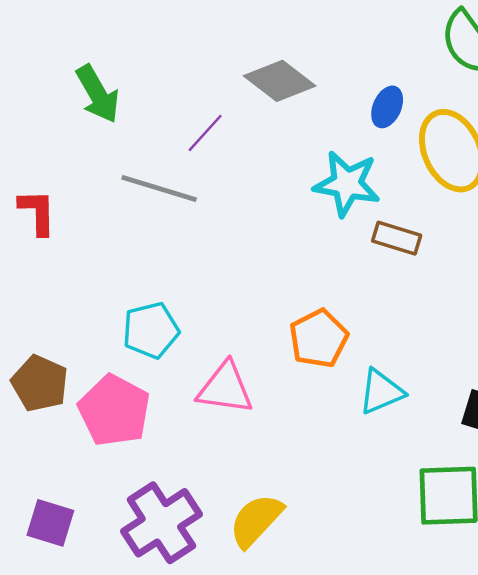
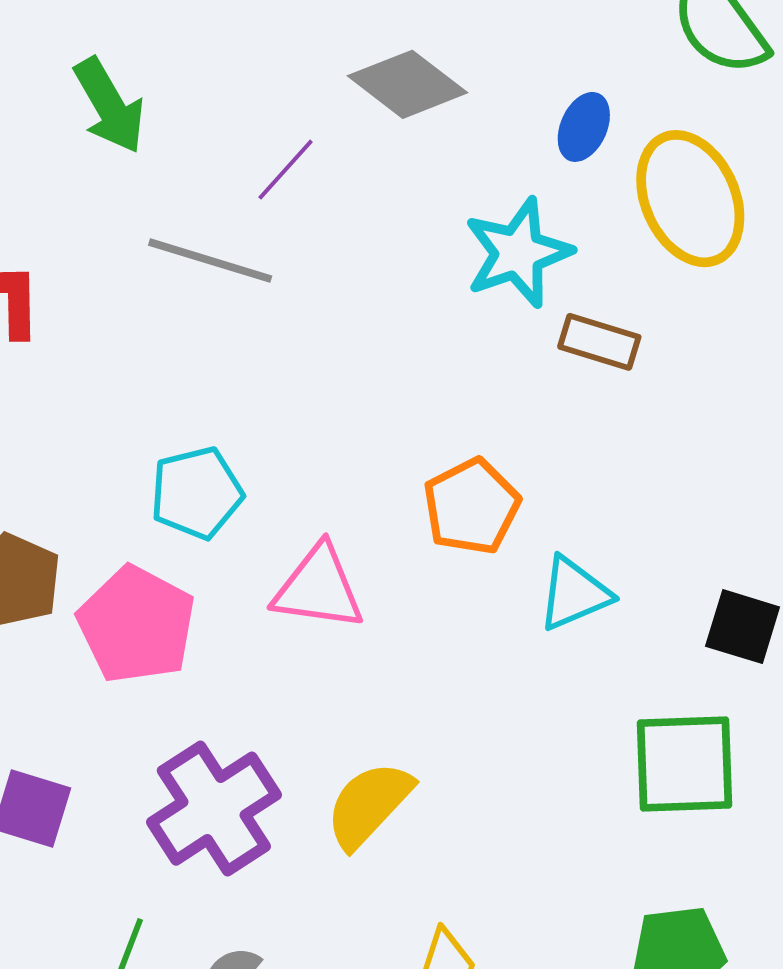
cyan star: (347, 184) -> (518, 253), turned -30

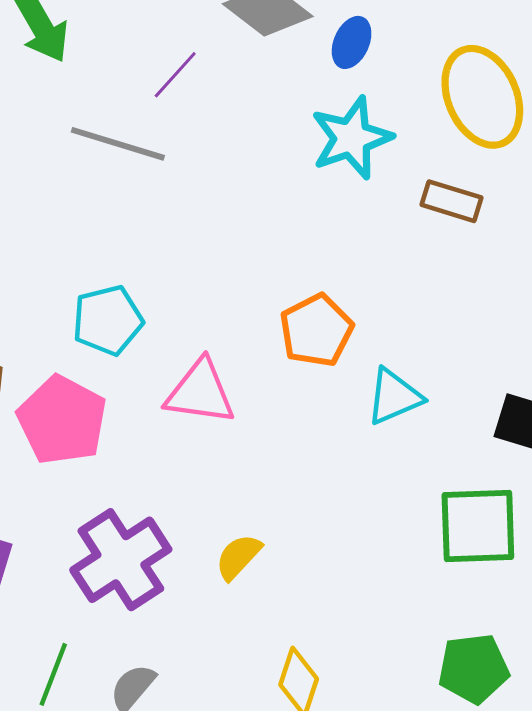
blue ellipse: (584, 127) -> (352, 42), moved
brown rectangle: (599, 342) -> (451, 201), moved
yellow semicircle: (369, 805) -> (238, 557), size x0.7

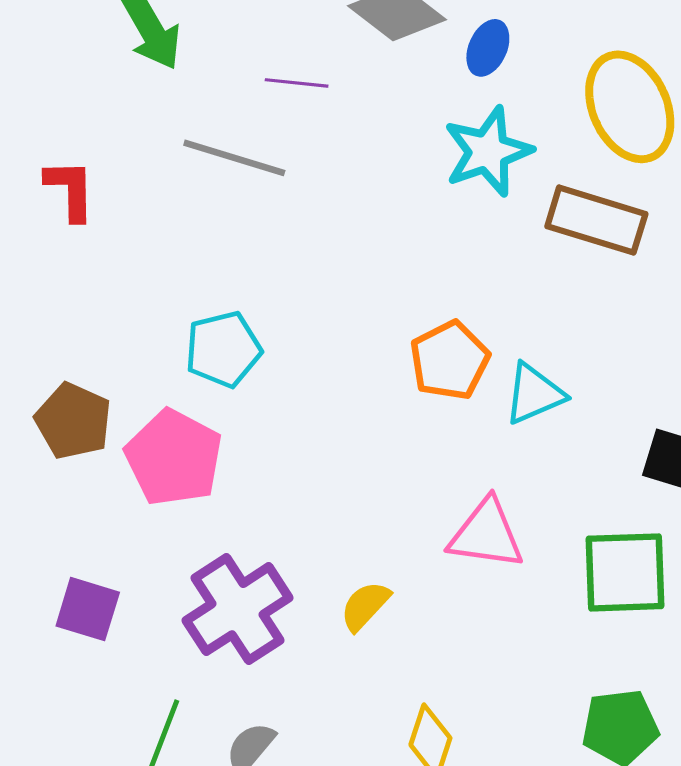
purple line: (175, 75) -> (297, 83), turned 54
brown rectangle: (451, 201) -> (596, 220), size x1.5
pink triangle: (200, 392) -> (486, 534), moved
cyan triangle: (394, 397) -> (534, 394), moved

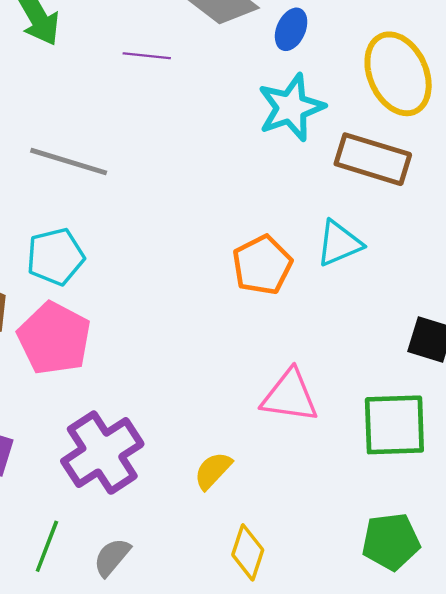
gray line: (234, 158) -> (69, 162), moved
cyan pentagon: (223, 349) -> (55, 257), moved
cyan triangle: (534, 394) -> (339, 243), moved
yellow semicircle: (365, 606) -> (213, 471), moved

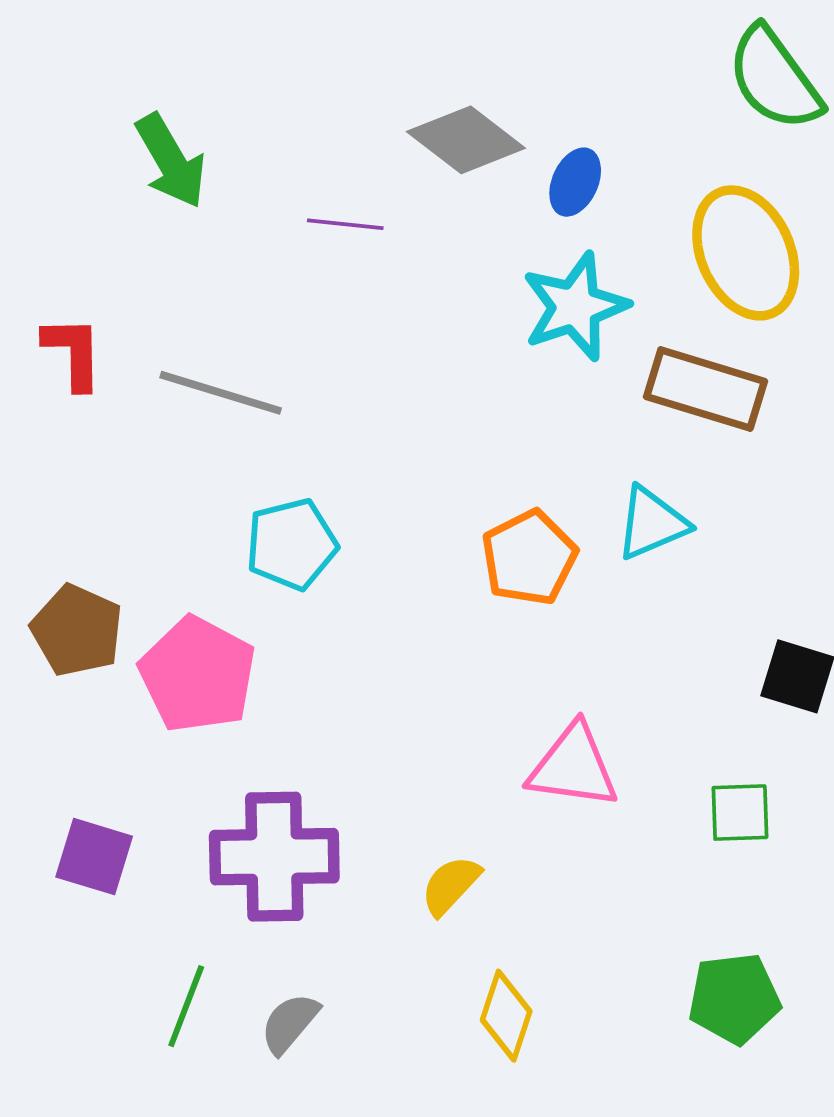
cyan pentagon: (55, 257) -> (292, 544), moved
green square: (394, 425) -> (740, 813), size x0.6
purple cross: (102, 453) -> (274, 857), turned 32

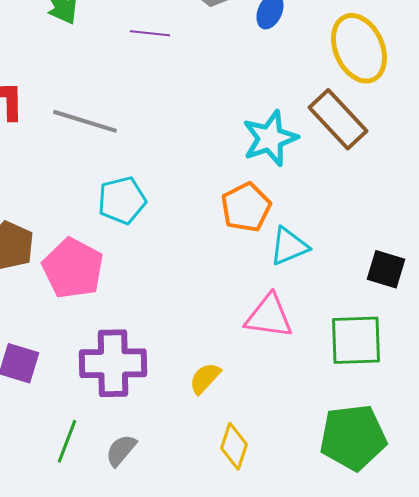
cyan star: (575, 307) -> (270, 138), moved
brown rectangle: (705, 389) -> (338, 119), turned 30
cyan triangle: (652, 523) -> (289, 246), moved
green square: (740, 813) -> (356, 340), size x1.6
green pentagon: (734, 998) -> (353, 437), size x1.4

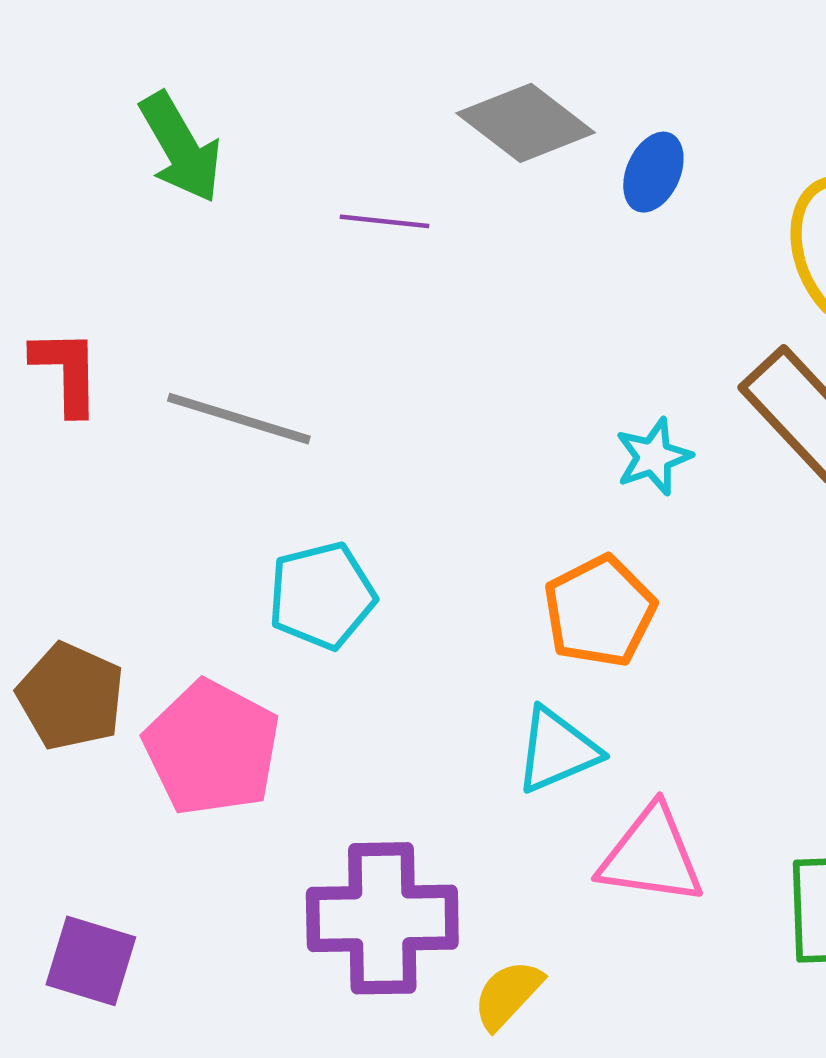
cyan star: (270, 138) -> (653, 457), size x0.6
cyan triangle: (289, 246) -> (557, 750), moved
purple cross: (113, 363) -> (382, 918), moved

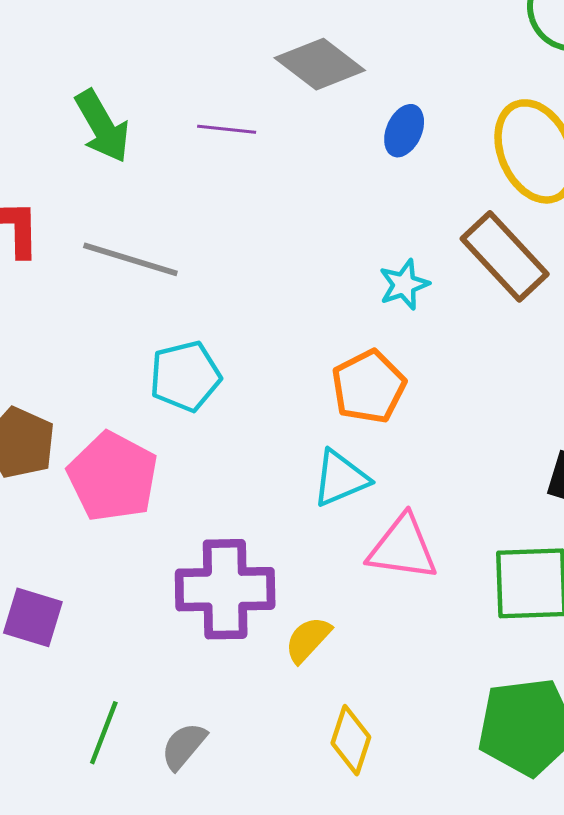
green arrow: (181, 147) -> (102, 126), moved
blue ellipse: (653, 172) -> (404, 131), moved

